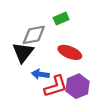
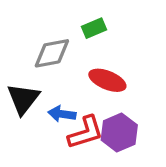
black triangle: (23, 52) -> (23, 99), moved

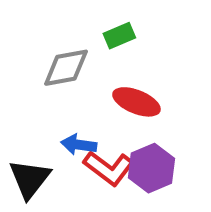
black triangle: (23, 99) -> (30, 179), moved
red L-shape: (86, 132) -> (109, 168), turned 54

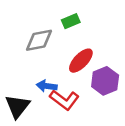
red ellipse: (136, 102) -> (81, 61), turned -68
purple hexagon: (151, 168) -> (105, 81), moved

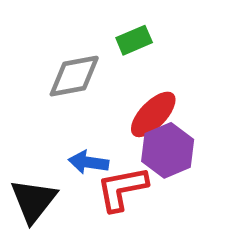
purple hexagon: (105, 81) -> (168, 150), moved
red L-shape: (64, 100) -> (122, 189), turned 132

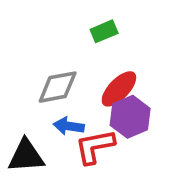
gray diamond: (74, 76) -> (58, 87), moved
black triangle: (33, 201) -> (26, 156), turned 48

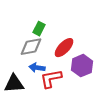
green rectangle: (104, 31) -> (39, 29), moved, turned -40
purple hexagon: (130, 117) -> (82, 66), moved

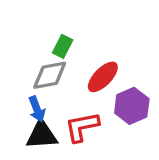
blue arrow: (37, 68) -> (37, 109), moved, turned -119
black triangle: (14, 84) -> (42, 135), moved

